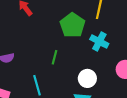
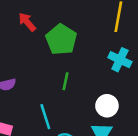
green pentagon: (72, 25) -> (61, 39), moved

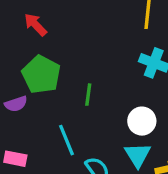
green pentagon: (61, 39) -> (41, 74), moved

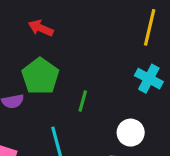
red arrow: (36, 25) -> (41, 28), turned -30

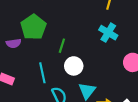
white circle: (131, 133) -> (74, 66), moved

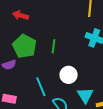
green line: (62, 46) -> (54, 46), moved

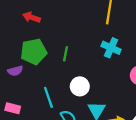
green pentagon: (25, 46) -> (34, 52), turned 30

